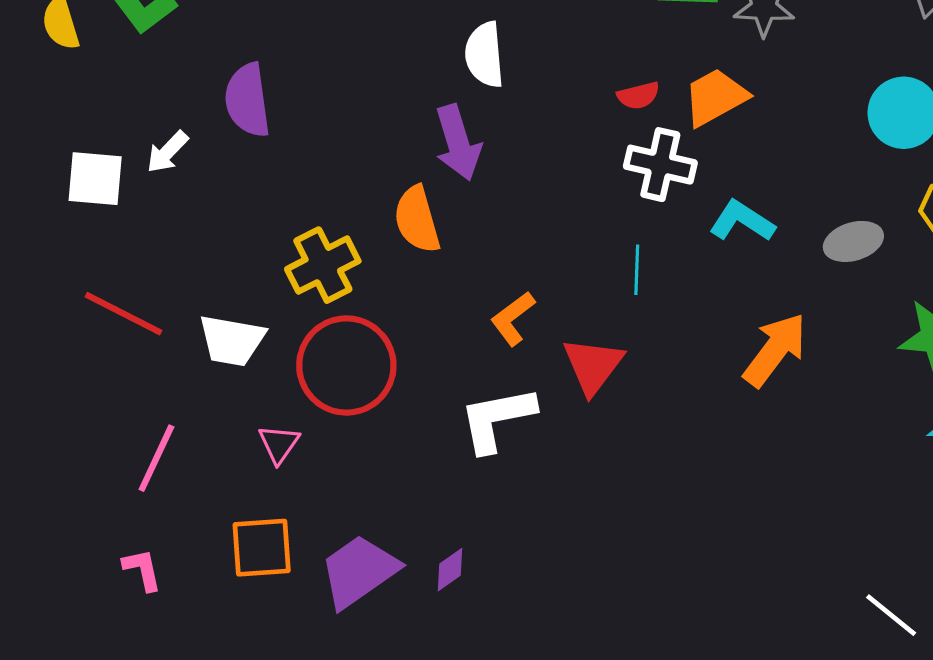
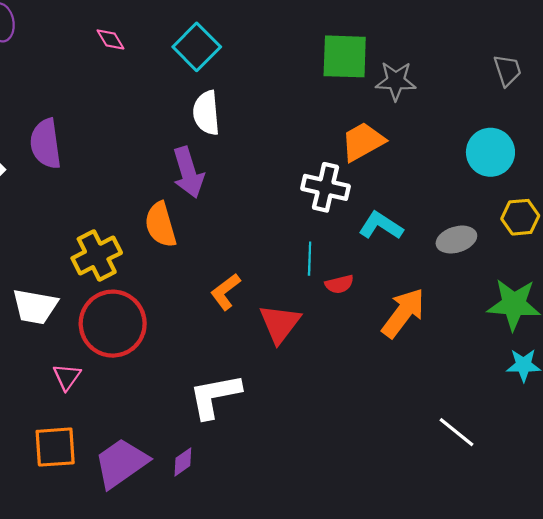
red semicircle: (638, 95) -> (339, 284), moved
white L-shape: (497, 419) -> (215, 396), moved
white line: (891, 615) -> (456, 432), moved

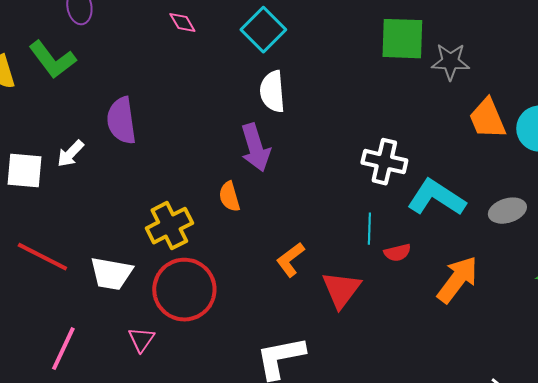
orange trapezoid: (363, 142) -> (487, 119), moved, turned -84
orange semicircle: (161, 225) -> (229, 197), size x0.7
cyan L-shape: (381, 226) -> (436, 198), size x1.4

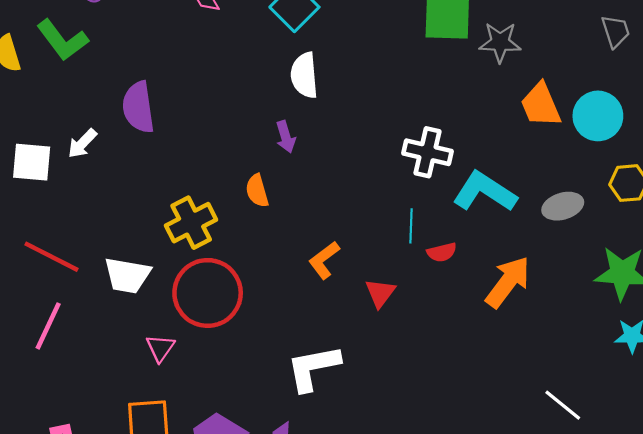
purple arrow: (255, 148) -> (286, 137), size x0.6
red triangle: (341, 290) -> (380, 293), size x0.7
pink line: (63, 349) -> (48, 326), moved

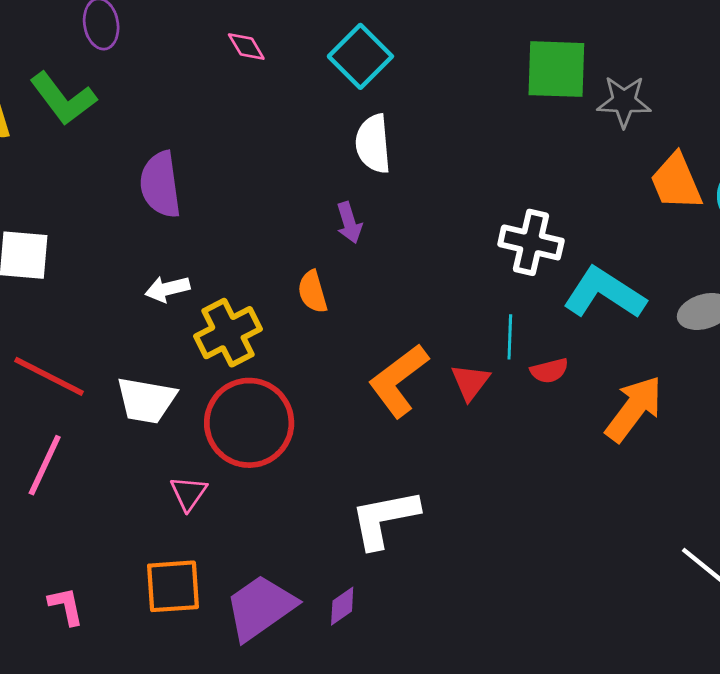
white arrow: (82, 143) -> (167, 289), moved, turned 32
orange L-shape: (324, 260) -> (399, 381), size x1.5
red triangle: (380, 293) -> (470, 382), moved

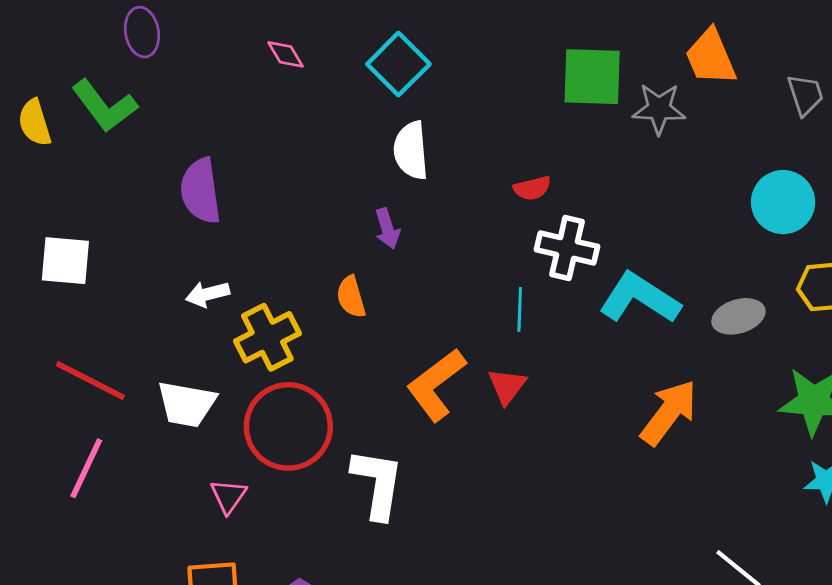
orange trapezoid: (676, 182) -> (711, 57), moved
cyan line: (510, 337) -> (520, 309), moved
red semicircle: (549, 371) -> (532, 188), moved
white L-shape: (384, 519) -> (378, 484), moved, turned 110

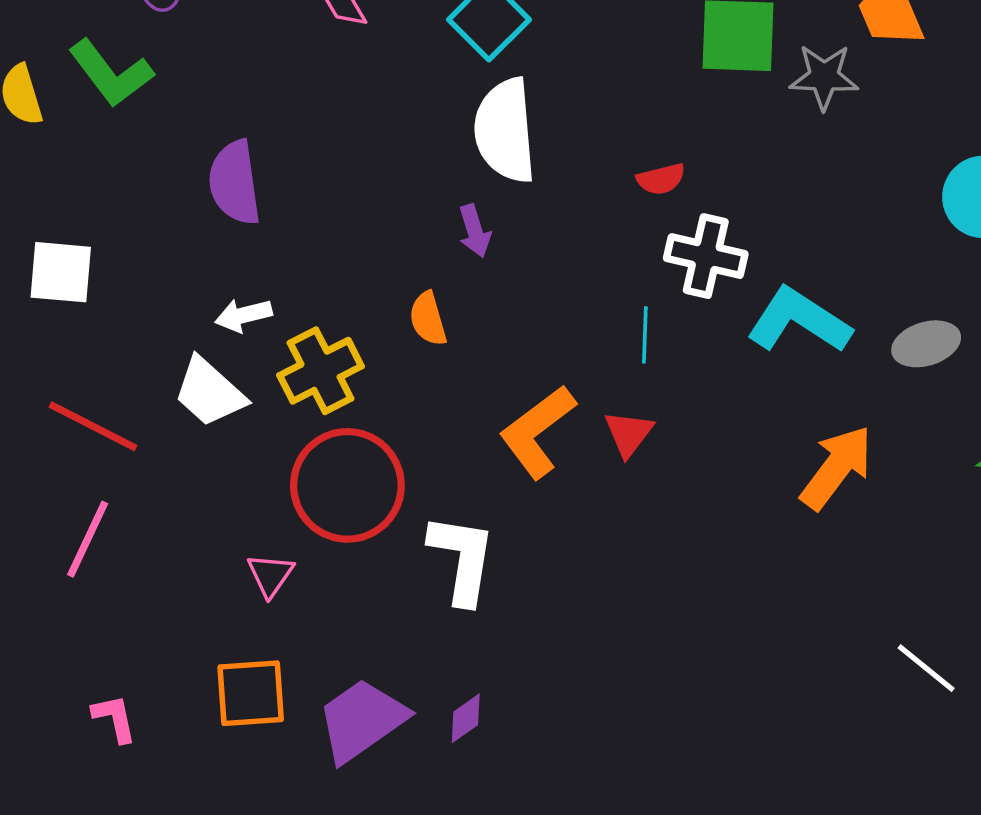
white semicircle: (411, 151) -> (505, 131), size x1.4
white trapezoid: (187, 404) -> (209, 392), moved, turned 32

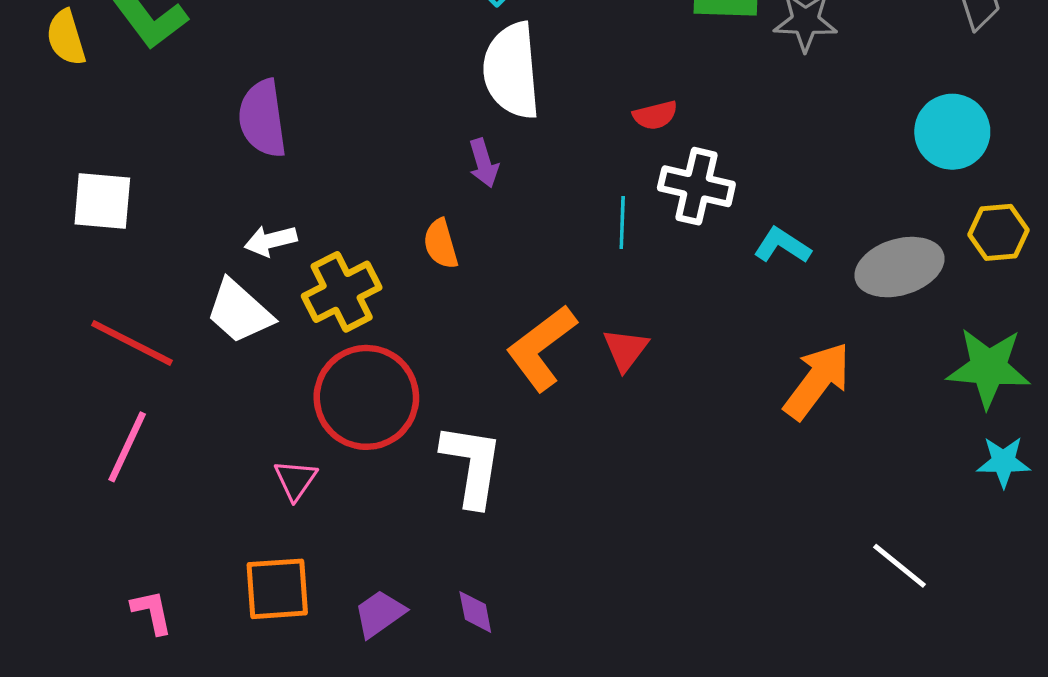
cyan L-shape: (799, 321) -> (782, 246), size x0.6
cyan line: (645, 335) -> (622, 222), moved
gray ellipse: (926, 344) -> (899, 267), size x1.4
purple diamond: (466, 718) -> (475, 612), turned -66
purple trapezoid: (362, 720) -> (380, 614), size x0.6

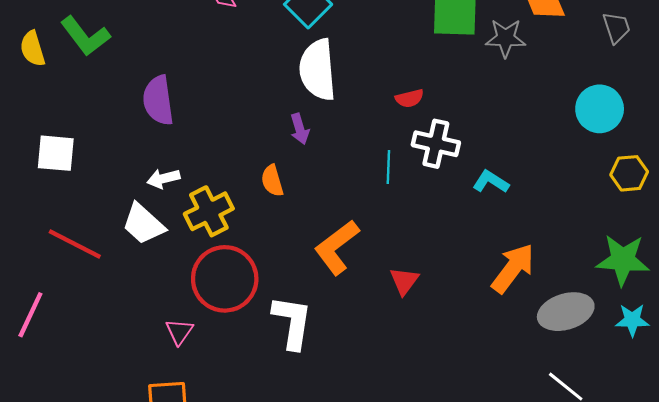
gray ellipse: (899, 267) -> (566, 312), moved
red triangle: (625, 350) -> (404, 281), moved
pink line: (127, 447) -> (30, 315), moved

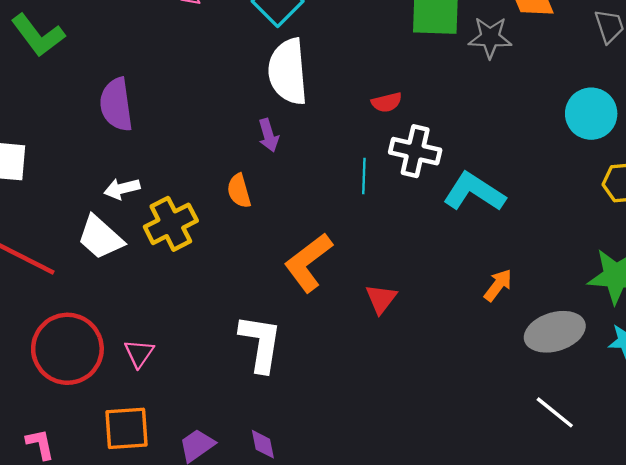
cyan L-shape: (491, 182) -> (474, 192), size x1.6
orange arrow: (513, 268) -> (498, 285), size x0.6
red circle: (225, 279) -> (67, 349), moved

